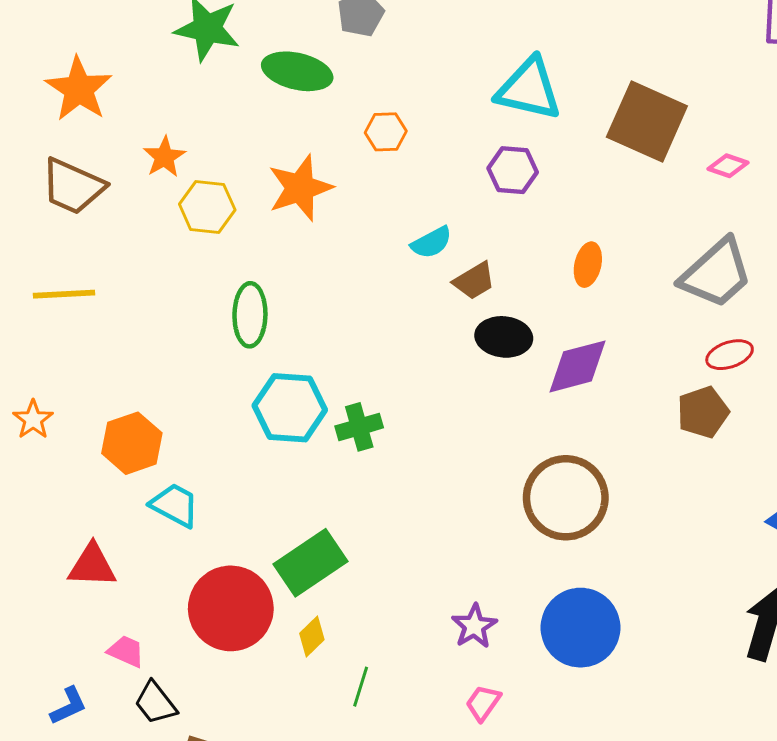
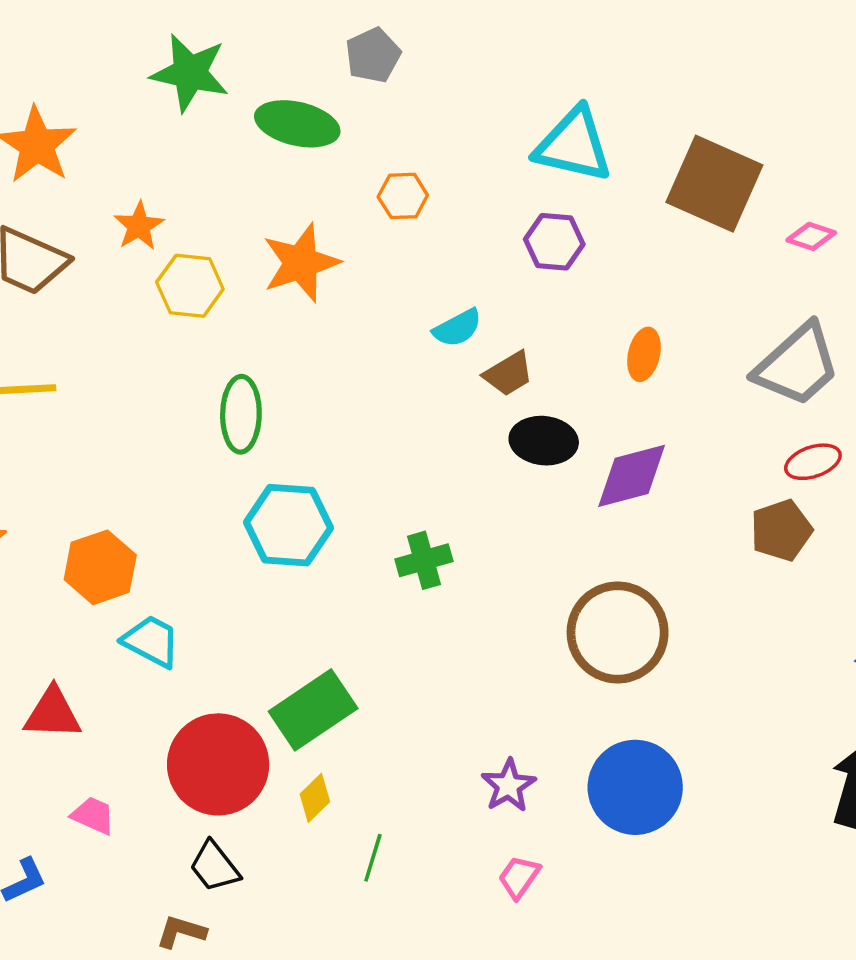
green cross: (359, 427) -> (424, 560), moved
black trapezoid: (156, 703) -> (215, 867), moved

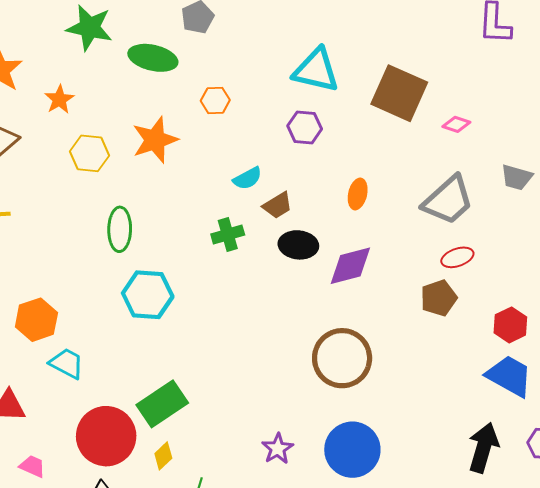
orange star: (139, 226) -> (59, 99), moved
green cross: (424, 560) -> (228, 235), moved

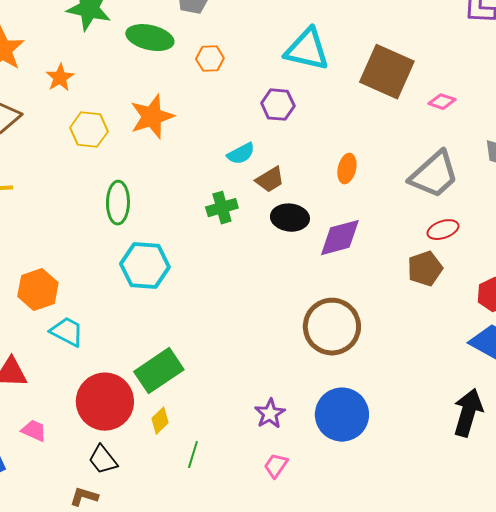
orange hexagon: (215, 100) -> (210, 59), moved
purple hexagon: (305, 127) -> (278, 105), moved

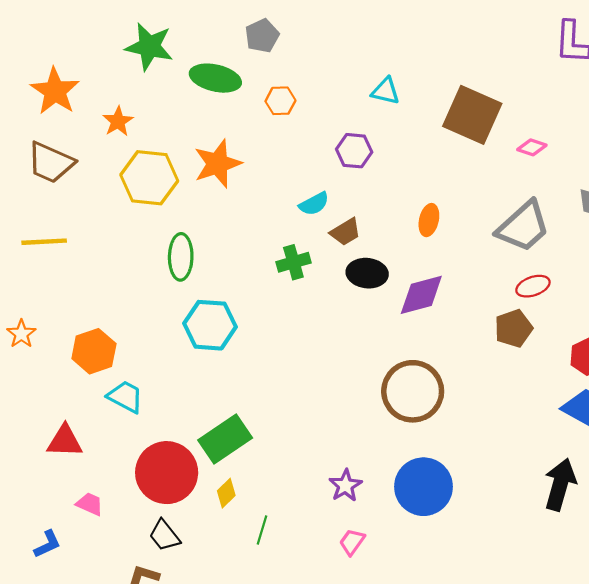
cyan triangle: (307, 50) -> (386, 91), size x0.6
yellow hexagon: (89, 130) -> (149, 178), size x1.4

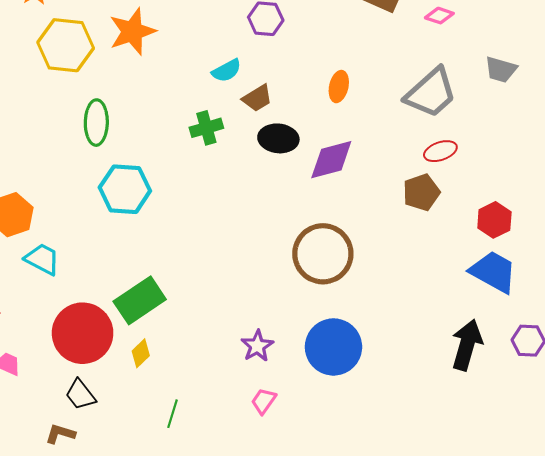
green line: (262, 530) -> (173, 414), moved

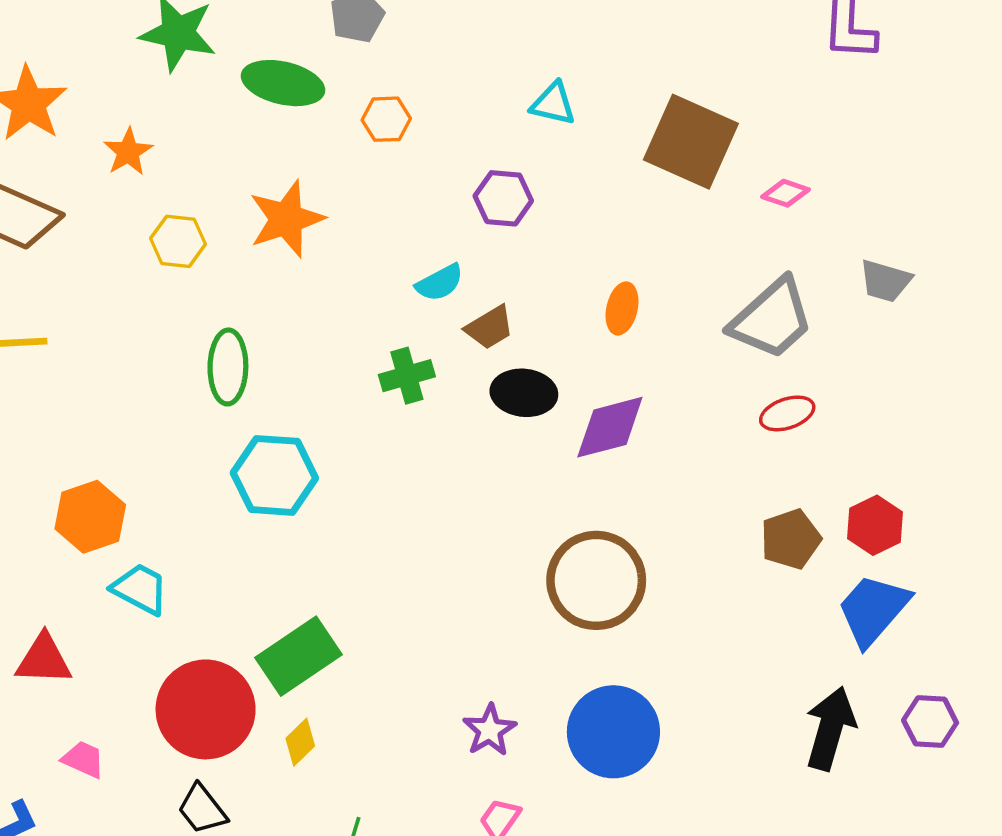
yellow hexagon: (66, 45) -> (178, 241), size x0.6
brown pentagon: (421, 192) -> (791, 539), moved
blue trapezoid: (493, 272) -> (873, 610), turned -78

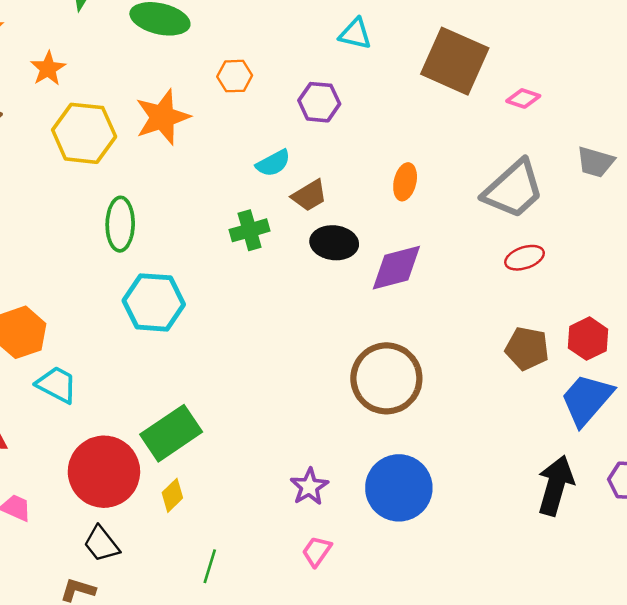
orange hexagon: (386, 119) -> (235, 76), moved
yellow hexagon: (178, 241) -> (84, 133), size x1.6
brown pentagon: (791, 539) -> (527, 349), turned 30

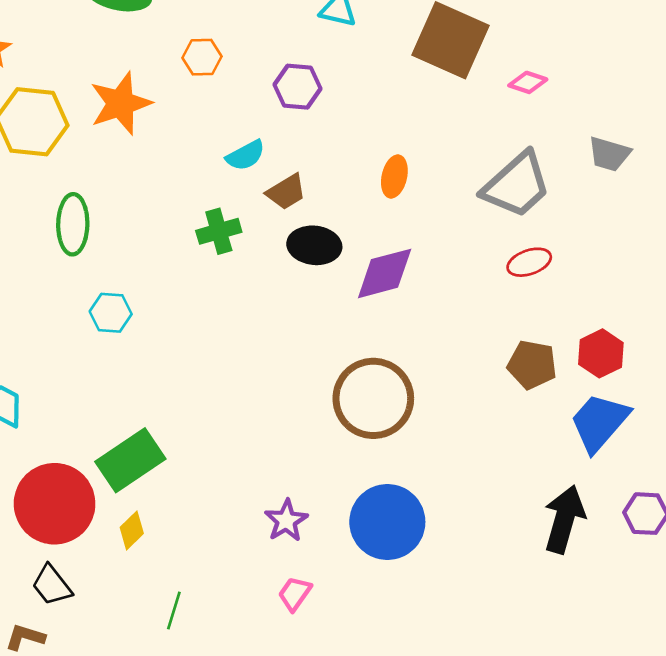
cyan hexagon: (154, 302) -> (111, 313), size x0.6

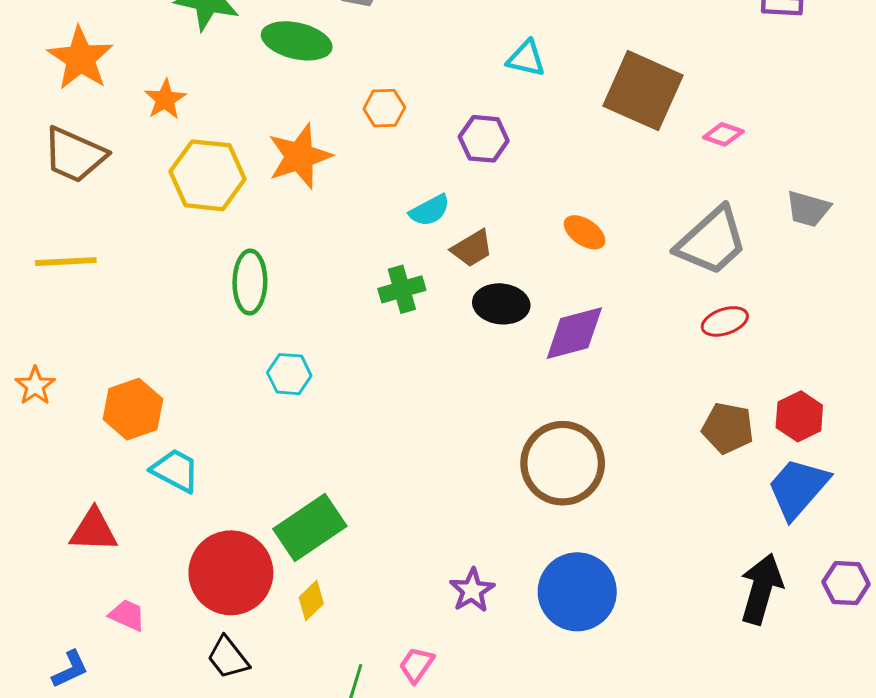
orange ellipse: (394, 177) -> (585, 232), turned -69
pink trapezoid: (295, 594) -> (416, 665), moved

